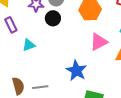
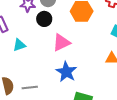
pink triangle: (99, 42) -> (61, 43), moved

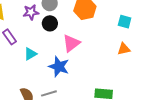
blue star: (66, 72) -> (59, 67), moved

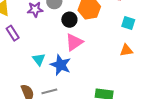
black circle: (50, 23) -> (69, 20), moved
cyan triangle: (30, 54) -> (39, 59), moved, turned -40

